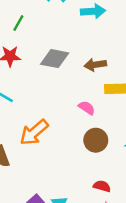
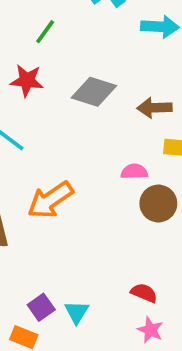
pink semicircle: (87, 108) -> (134, 172), turned -42
brown circle: (96, 140) -> (158, 204), moved

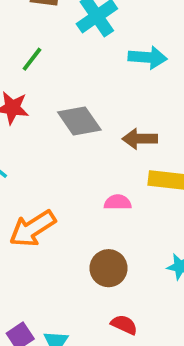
gray diamond: (94, 92) -> (79, 121), turned 36
brown circle: (158, 204) -> (109, 268), moved

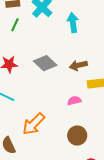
cyan arrow: (148, 57) -> (73, 23), turned -90
green line: (32, 59) -> (15, 25), moved

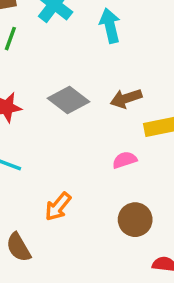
orange arrow: (33, 124) -> (58, 207), size x0.7

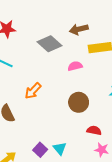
gray diamond: (68, 100) -> (50, 44), moved

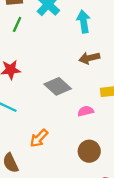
brown arrow: (79, 29) -> (89, 58), moved

